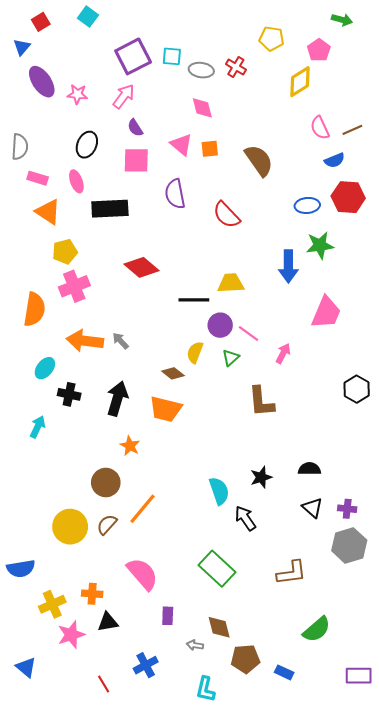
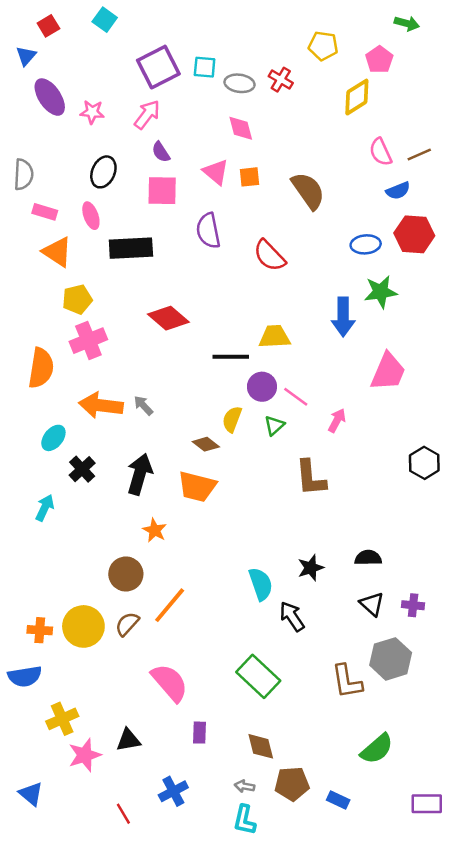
black cross: (69, 394) -> (82, 469), turned 35
gray hexagon: (349, 545) -> (391, 659), moved
brown L-shape: (292, 573) -> (347, 681), turned 88
orange cross: (92, 594) -> (40, 630), moved
gray arrow: (195, 645) -> (245, 786), moved

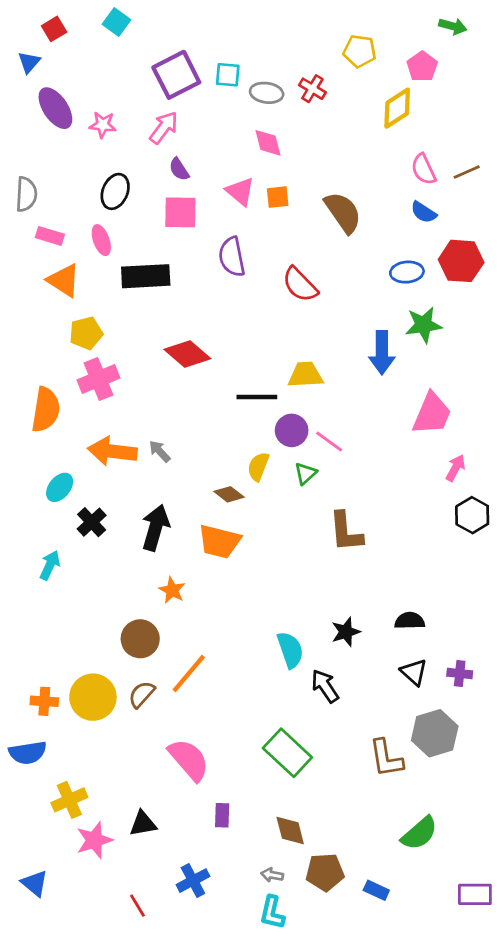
blue semicircle: (398, 191) -> (424, 212), moved, turned 55
pink arrow: (337, 420) -> (456, 468), moved

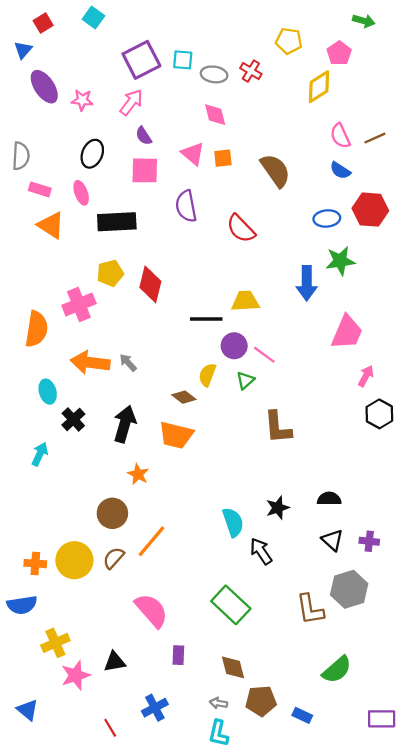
yellow pentagon: (86, 333) -> (110, 273), moved
red diamond: (187, 354) -> (150, 284), turned 63
cyan ellipse: (60, 487) -> (48, 392), turned -55

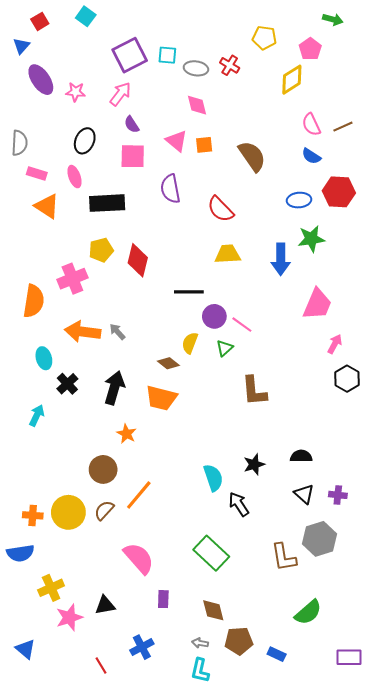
yellow trapezoid: (245, 301) -> (228, 254), moved

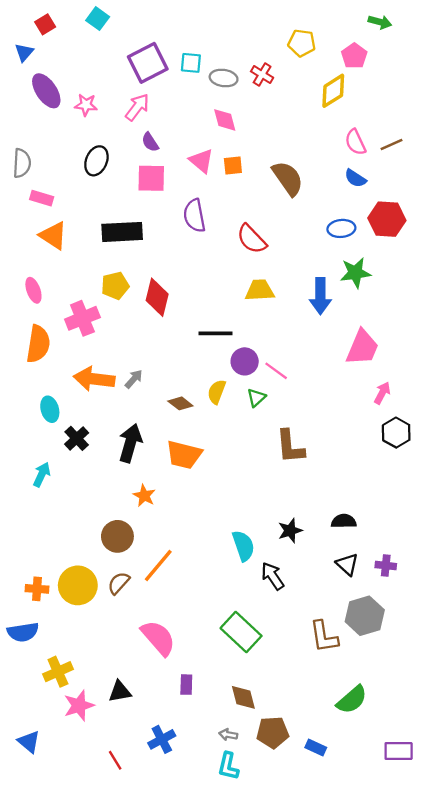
pink ellipse: (74, 177) -> (33, 290), moved
gray arrow: (117, 332) -> (134, 379), turned 84
brown diamond: (168, 363) -> (180, 403), moved

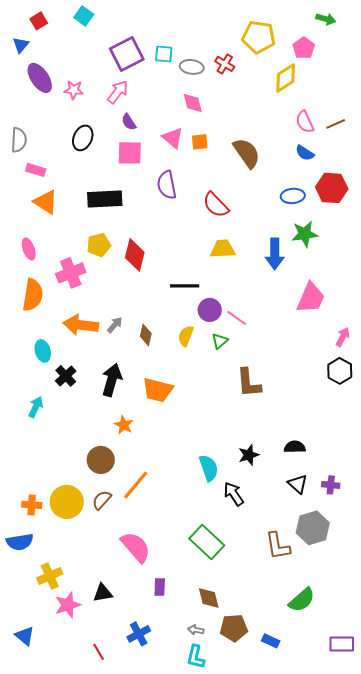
yellow pentagon: (302, 43) -> (259, 37), size x1.4
pink arrow: (382, 393) -> (343, 337), moved
brown diamond: (180, 403) -> (146, 335), moved, turned 65

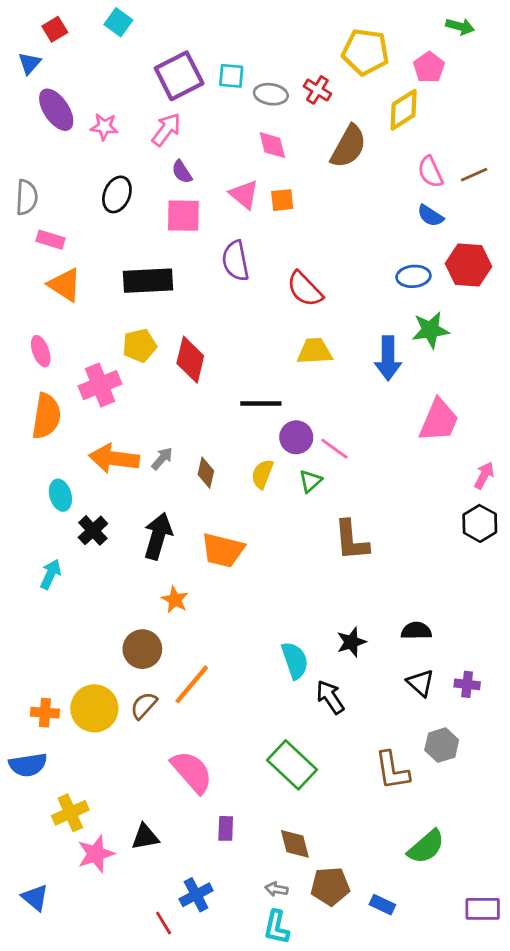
brown semicircle: (247, 153) -> (348, 146), moved, turned 64
gray hexagon: (313, 528) -> (442, 745), size x0.7
red line: (99, 652) -> (164, 923), moved

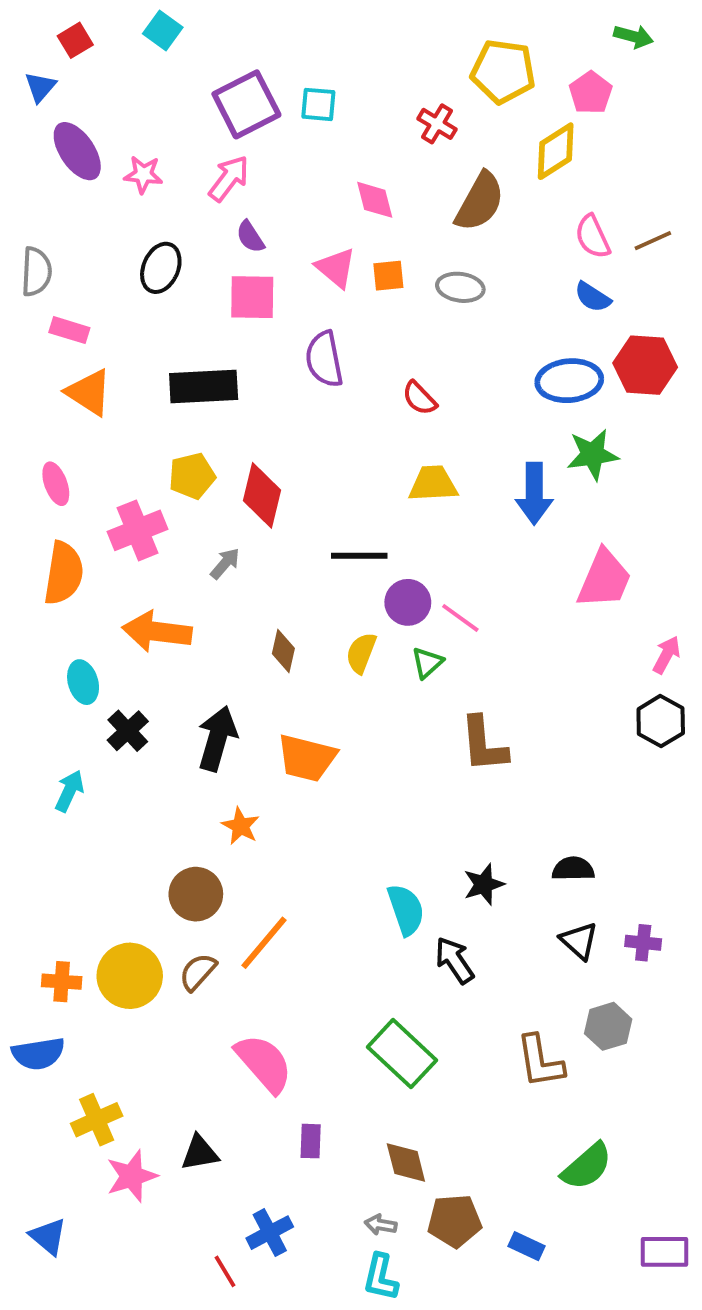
gray ellipse: (271, 94) -> (460, 287), moved
blue ellipse: (413, 276) -> (569, 381), size x1.4
red semicircle: (305, 289) -> (419, 398), size x0.7
gray arrow: (162, 458) -> (225, 563), moved

